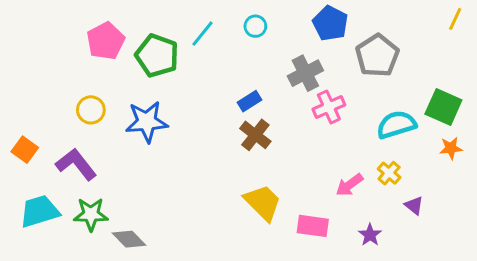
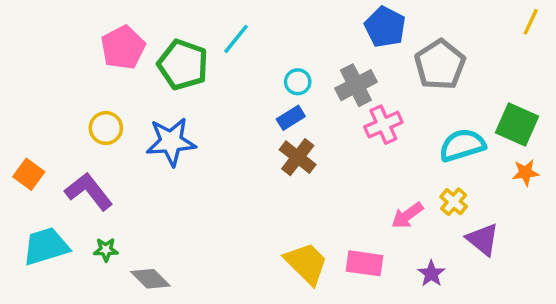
cyan circle: (255, 26) -> (298, 82), moved
yellow trapezoid: (263, 202) -> (306, 263), moved
purple triangle: (414, 205) -> (483, 239), size x1.5
green star: (91, 214) -> (106, 250), size x0.6

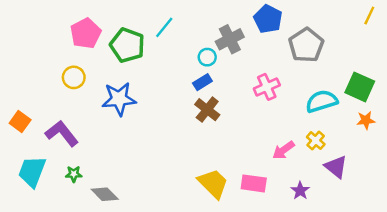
gray cross: (356, 85) -> (230, 39), moved
yellow circle: (106, 128) -> (74, 77), moved
cyan trapezoid: (46, 246) -> (32, 172), turned -52

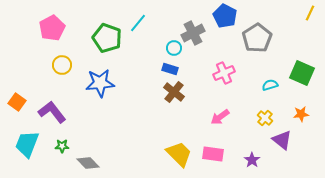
pink pentagon: (86, 33) -> (52, 28), moved
blue rectangle: (202, 82) -> (170, 69), turned 49
cyan semicircle: (322, 101) -> (270, 85), size x0.6
orange star: (366, 120) -> (301, 114), moved
pink arrow: (283, 150) -> (220, 117), moved

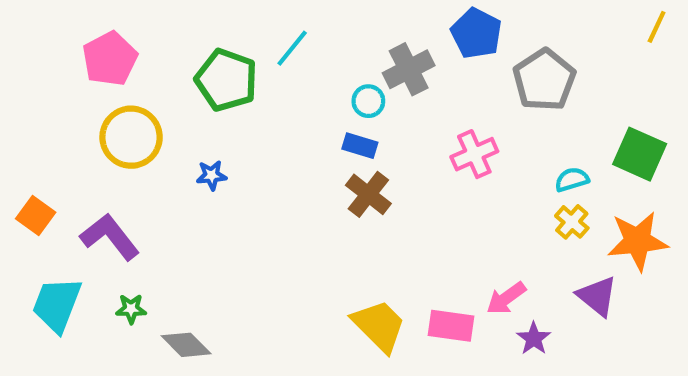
yellow circle: (62, 65) -> (131, 137), size x1.5
blue star: (100, 83) -> (212, 175), size x0.5
orange star: (301, 114) -> (638, 241), size x1.8
pink arrow: (220, 117) -> (506, 298), moved
yellow cross: (265, 118) -> (572, 222), moved

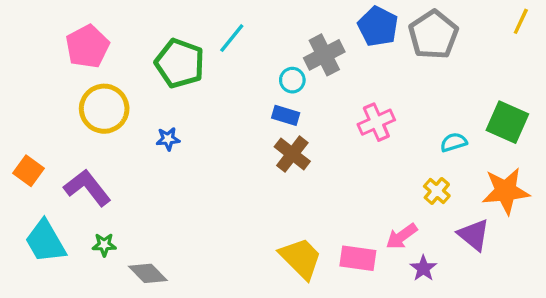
gray pentagon: (544, 80) -> (433, 35), moved
yellow cross: (572, 222) -> (437, 191), moved
cyan trapezoid: (57, 305) -> (45, 241), turned -51

